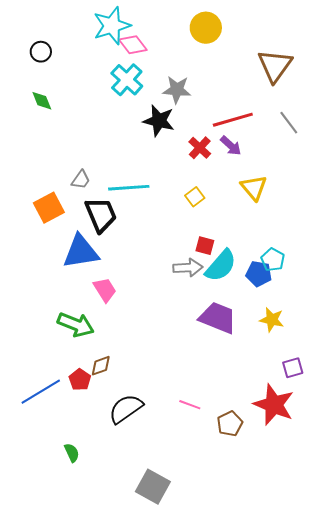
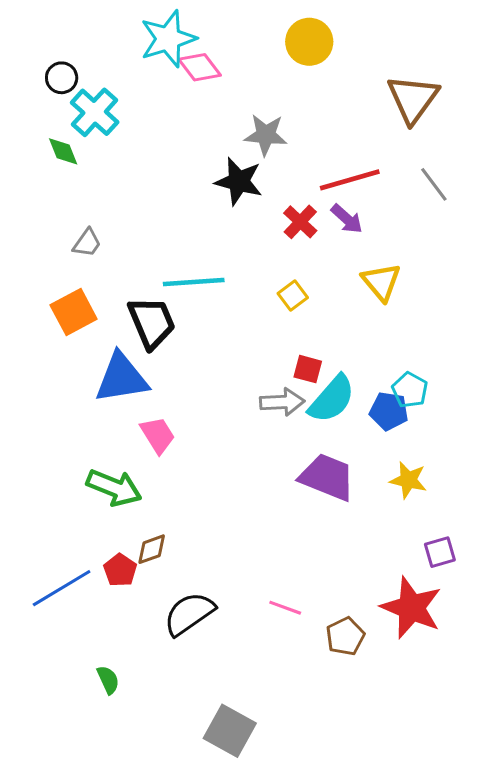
cyan cross: (127, 80) -> (95, 112), moved
gray trapezoid: (81, 180) -> (87, 243), moved

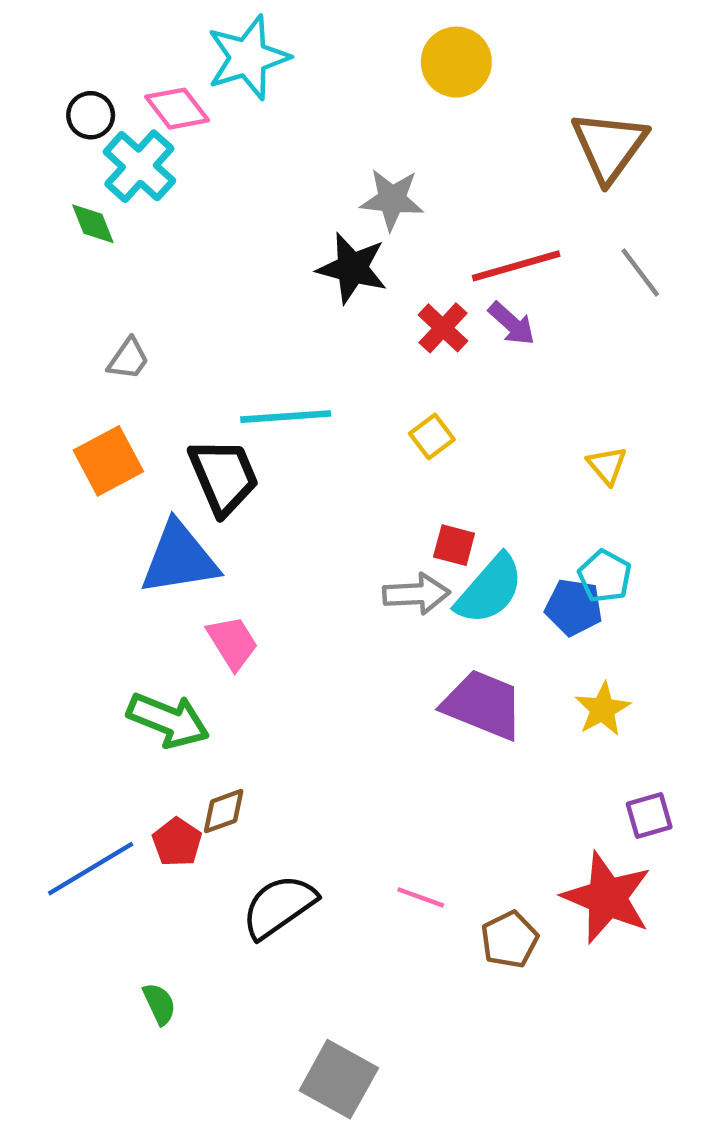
pink diamond: (200, 67) -> (177, 109), moved
yellow triangle: (381, 282) -> (607, 465), moved, size x0.7
yellow star: (408, 480) -> (603, 709), turned 30

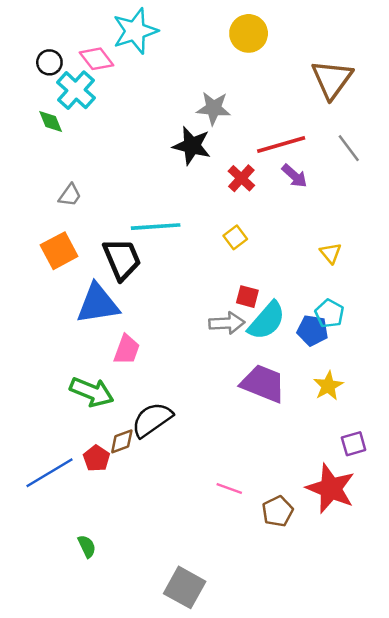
purple arrow: (512, 324) -> (294, 176), moved
pink trapezoid: (232, 643) -> (127, 350), turned 52
black semicircle: (279, 906) -> (152, 420), moved

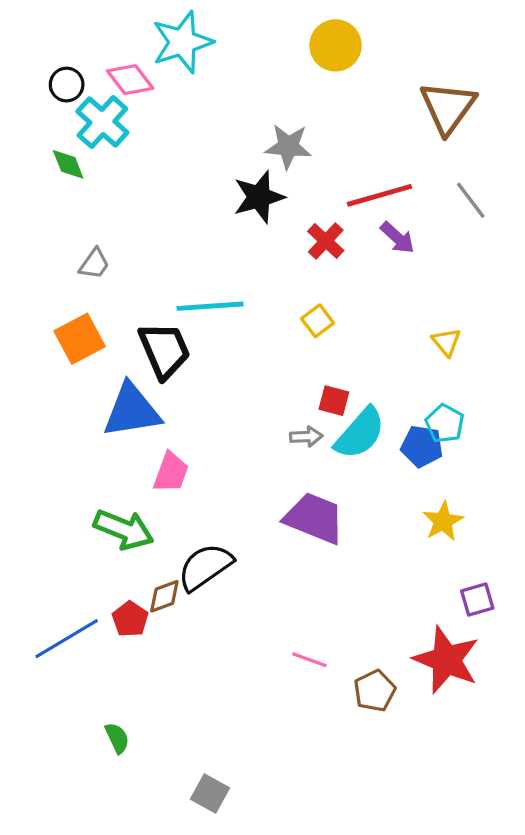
black star: (192, 146) -> (259, 197), turned -30
gray arrow: (227, 323) -> (306, 437), size x0.7
purple trapezoid: (263, 383) -> (314, 518), moved
gray square: (185, 587) -> (210, 793), moved, size x0.7

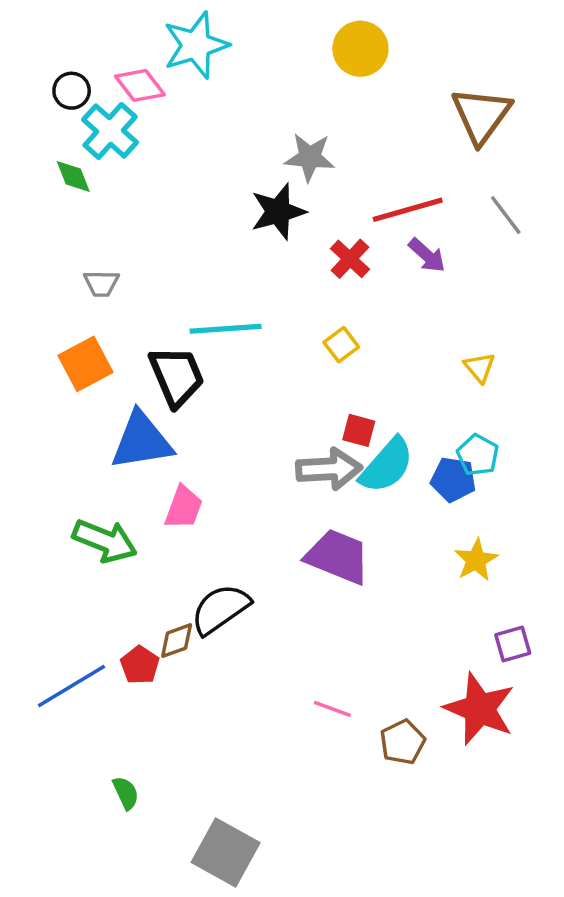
gray trapezoid: (94, 264) -> (101, 283), turned 56
gray arrow: (306, 437) -> (329, 469), size x1.8
green arrow: (124, 529) -> (105, 541), moved
gray square: (210, 793) -> (226, 852), size x1.6

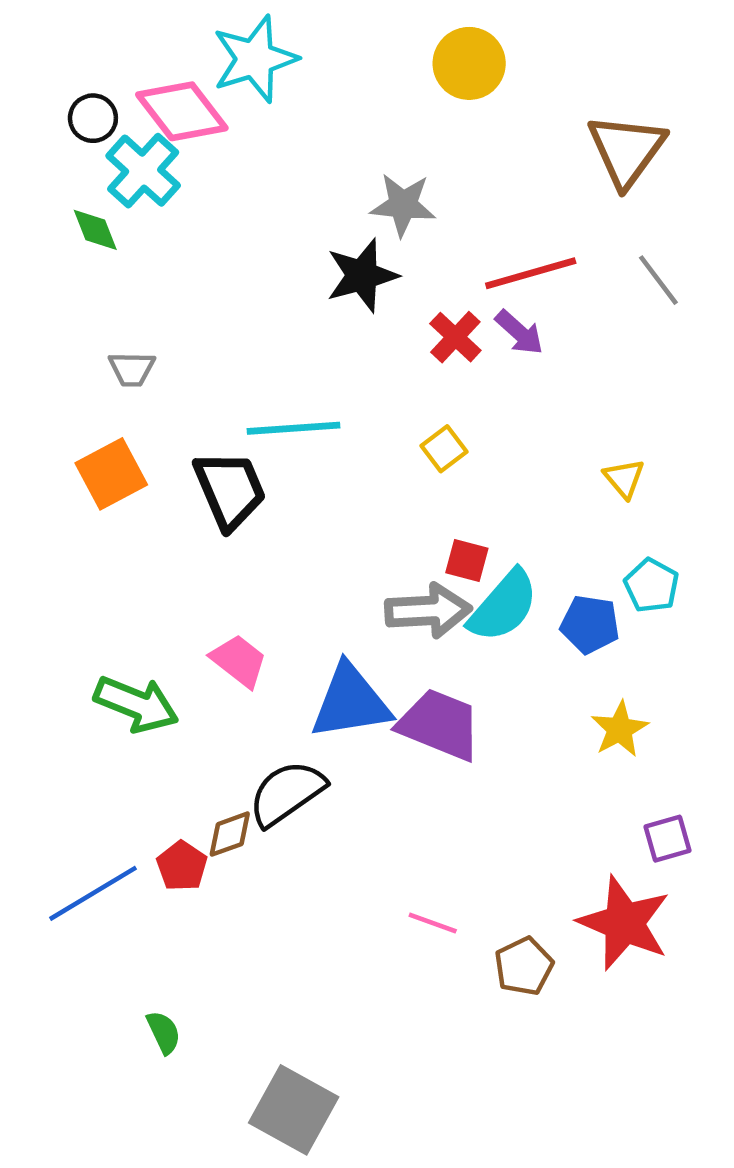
pink diamond: (140, 85) -> (182, 111), size x1.4
purple arrow: (427, 255) -> (519, 332), moved
blue triangle: (142, 441) -> (351, 702), moved
cyan pentagon: (478, 455) -> (652, 586), moved
pink trapezoid: (184, 507) -> (239, 661), turned -72

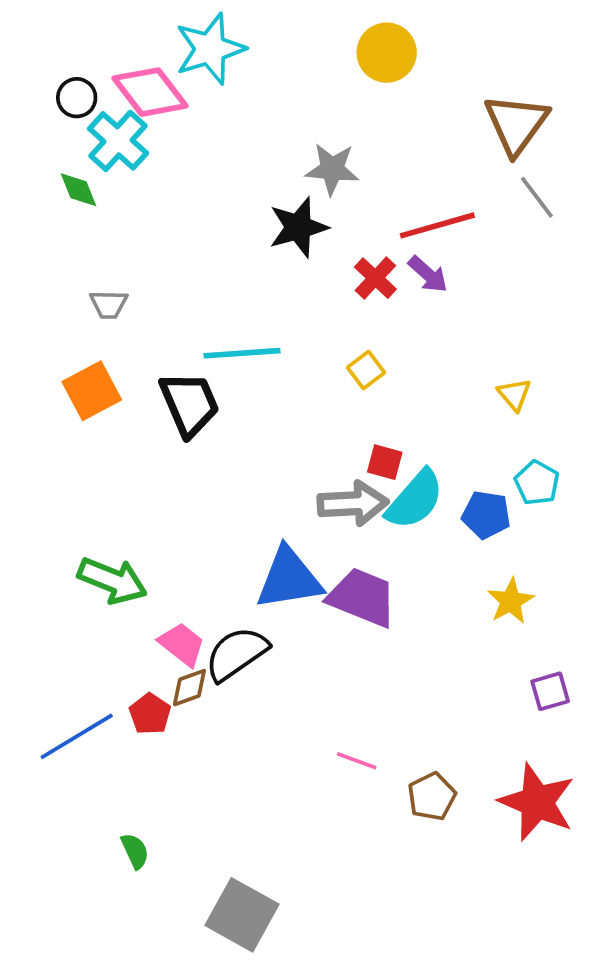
gray line: (658, 280) -> (537, 197), moved
pink trapezoid: (239, 661) -> (182, 644), moved
red star: (624, 923) -> (537, 802), moved

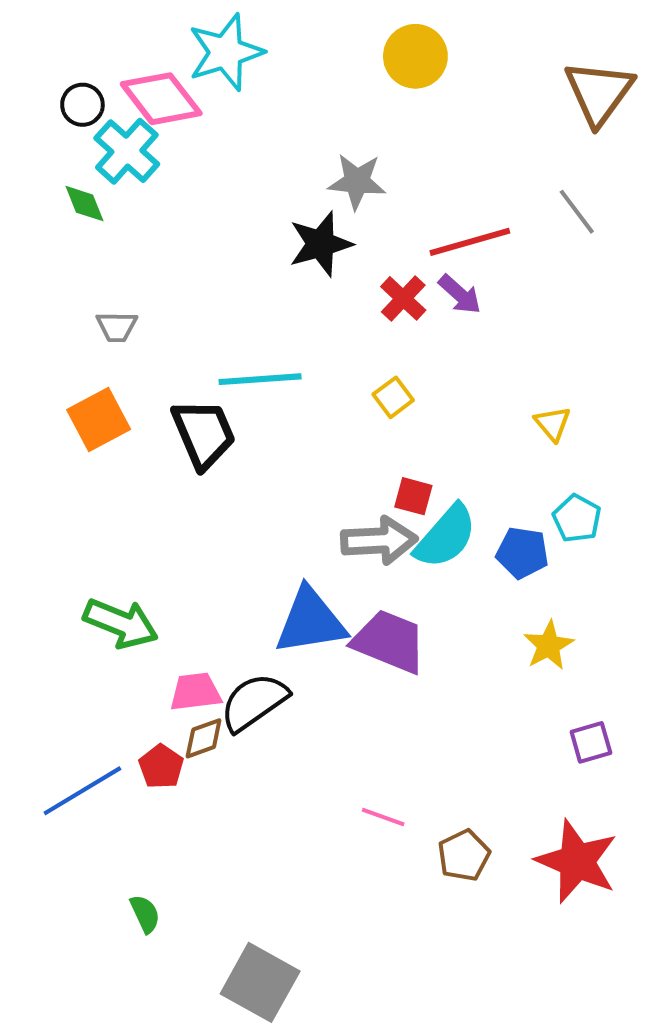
brown triangle: (516, 124) -> (599, 93), moved
pink trapezoid: (182, 644) -> (195, 692), turned -45

